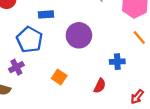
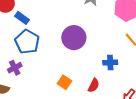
blue rectangle: (46, 14) -> (22, 18), moved, turned 40
orange square: (59, 77) -> (65, 82), moved

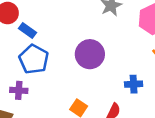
purple cross: (15, 68) -> (19, 90), turned 32

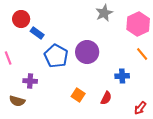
blue pentagon: (34, 59) -> (56, 56), moved

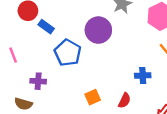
purple circle: (87, 52) -> (98, 30), moved
orange square: (78, 95) -> (93, 97), turned 32

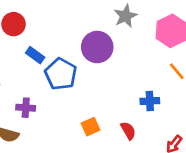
blue rectangle: (46, 27) -> (35, 55), moved
red semicircle: (124, 100) -> (128, 131), turned -56

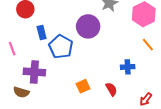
blue rectangle: (35, 55) -> (42, 32), turned 40
purple cross: (26, 108) -> (34, 72), size x1.5

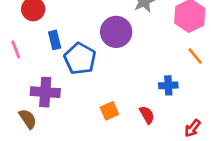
pink line: (12, 49) -> (16, 49), moved
brown semicircle: (21, 92) -> (28, 119), turned -140

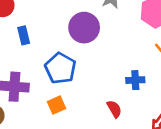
blue pentagon: (80, 59) -> (60, 68), moved
orange square: (109, 111) -> (56, 105), moved

